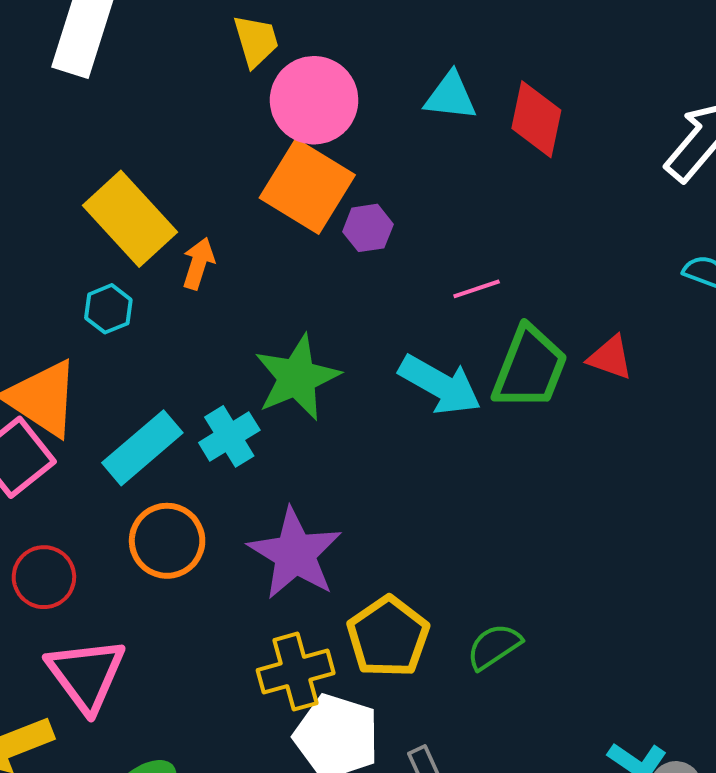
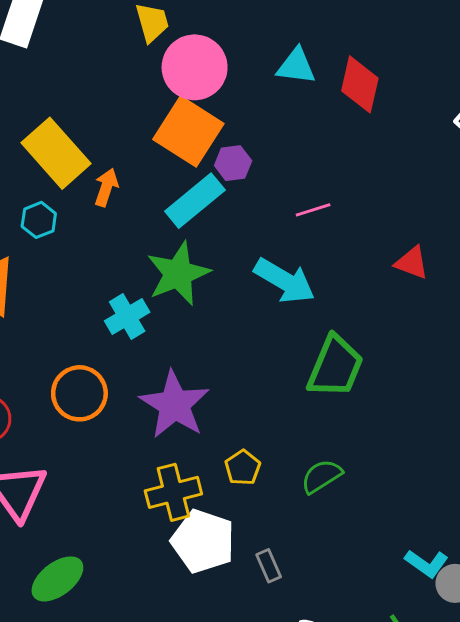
green trapezoid: (530, 368) -> (335, 366), moved
cyan rectangle: (142, 448) -> (195, 201), moved
yellow pentagon: (388, 637) -> (243, 468), size x0.6

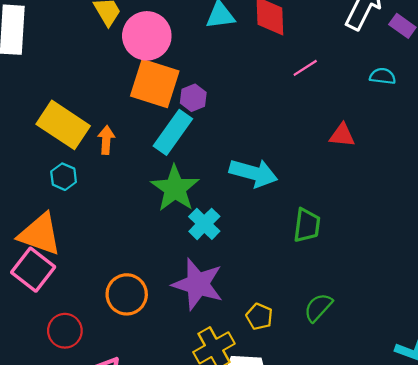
pink line: (313, 210) -> (305, 68), moved
cyan cross: (127, 317) -> (204, 224), moved
green trapezoid: (335, 366) -> (307, 225), size x0.7

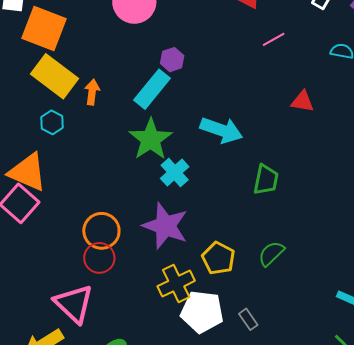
orange square: (155, 83) -> (44, 29), moved
yellow pentagon: (259, 317) -> (218, 258), size x1.4
red circle: (65, 331) -> (99, 258), moved

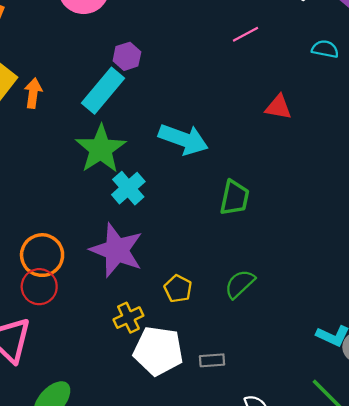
yellow pentagon: (218, 258) -> (178, 289), size x0.7
yellow cross: (176, 284) -> (128, 318), size x0.7
gray rectangle: (248, 319) -> (212, 360), turned -60

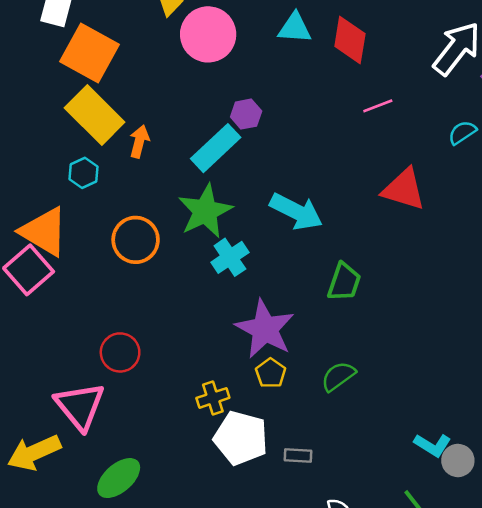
cyan semicircle: (325, 49) -> (462, 133), turned -52
red triangle: (278, 107) -> (404, 189), size x1.5
purple star: (117, 250) -> (265, 329), moved
orange circle: (42, 255) -> (136, 240), moved

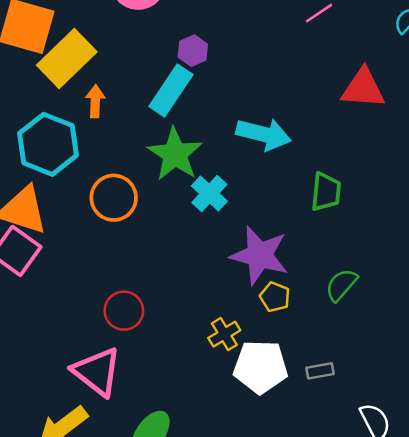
yellow rectangle: (95, 115) -> (67, 59), moved, turned -76
cyan hexagon: (83, 173) -> (48, 144), size x2.0

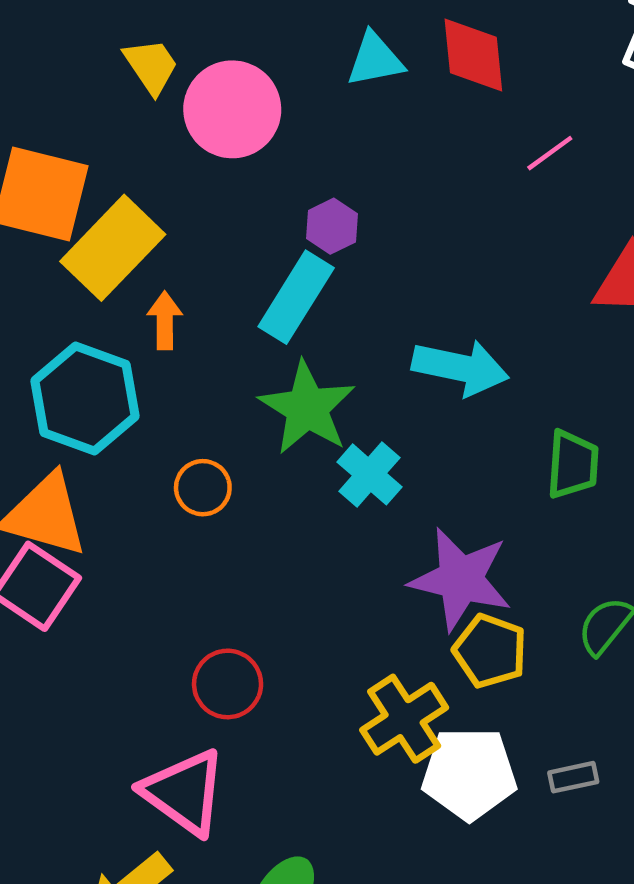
orange circle: (114, 198) -> (203, 488), size x0.7
yellow pentagon: (275, 297) -> (490, 651), size x1.4
yellow cross: (224, 334) -> (404, 719), size x1.5

